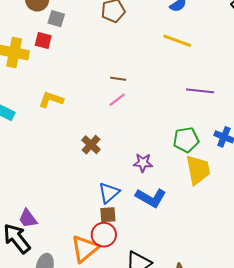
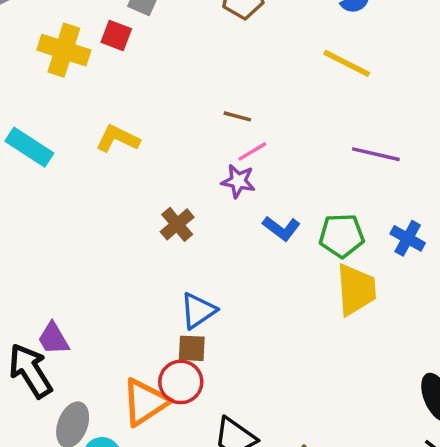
pink line: (117, 100) -> (252, 151), moved
purple star: (143, 163) -> (238, 181), moved
blue L-shape: (151, 198) -> (281, 228), moved, size x0.7

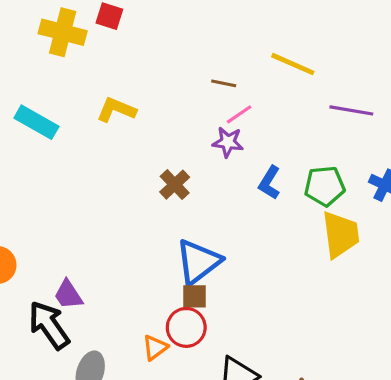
yellow line: (347, 63) -> (293, 64), moved
blue L-shape: (281, 228) -> (270, 183), turned 88
blue triangle: (198, 311) -> (198, 262), size x1.4
orange triangle: (145, 402) -> (155, 348), size x0.6

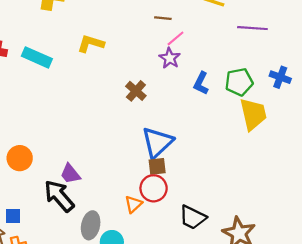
purple star: (228, 142) -> (170, 58), turned 30

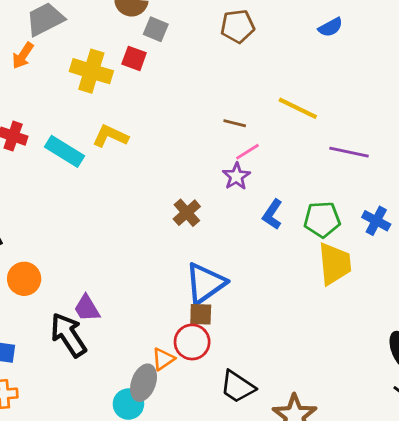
yellow L-shape: (91, 44) -> (110, 136), moved
gray ellipse: (91, 225) -> (144, 383), moved

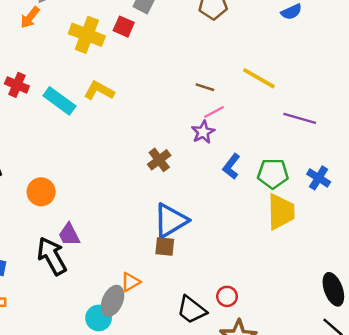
orange circle: (24, 279) -> (41, 192), moved
red circle: (192, 342) -> (227, 296), moved, size x0.7

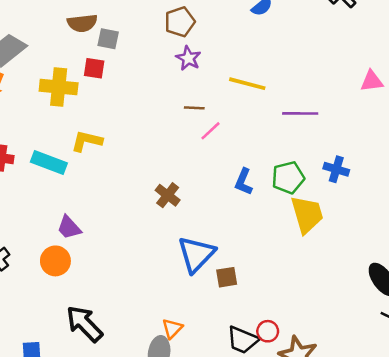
purple star: (203, 132) -> (188, 58), moved
purple trapezoid: (69, 235) -> (69, 228), moved
brown square: (165, 246) -> (227, 277), moved
red circle: (227, 296) -> (268, 331), moved

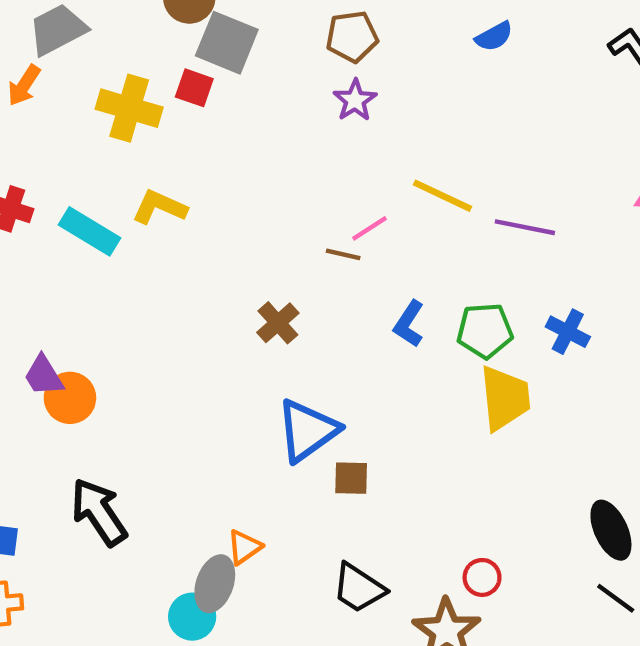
gray square: (108, 39) -> (227, 43), size x1.6
yellow line: (247, 84) -> (442, 196), moved
brown line: (194, 108) -> (343, 254), moved
purple trapezoid: (69, 228) -> (44, 376), moved
red circle: (268, 331) -> (482, 577), moved

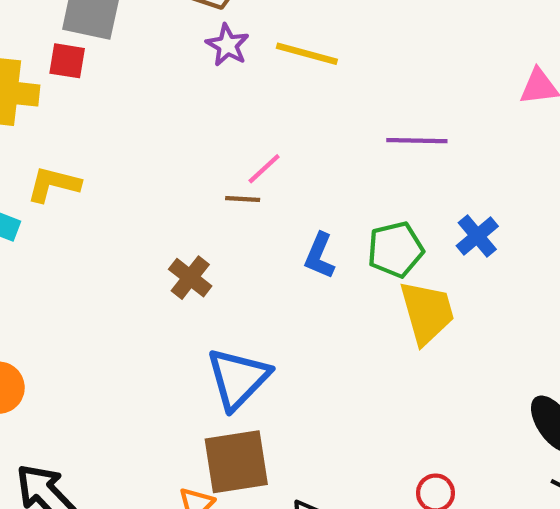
yellow line: (442, 196) -> (307, 54), moved
blue cross: (568, 332) -> (477, 236), turned 33
brown square: (351, 478) -> (236, 462), moved, size x1.8

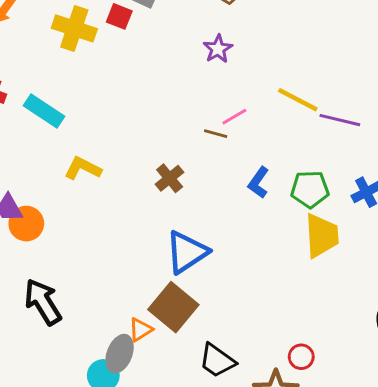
purple star: (228, 45) -> (218, 49), moved
yellow line: (307, 54) -> (298, 100), moved
yellow L-shape: (53, 184) -> (83, 168), moved
brown square: (236, 462) -> (173, 307), turned 36

